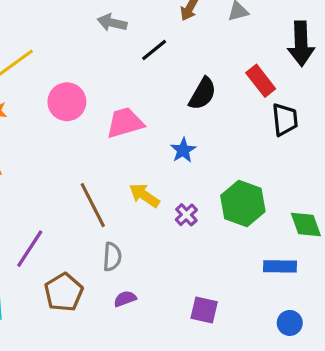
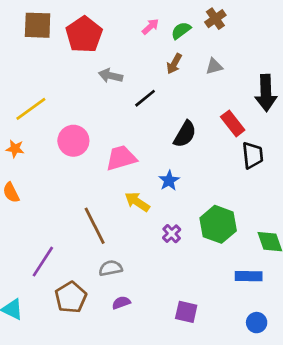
yellow arrow: (144, 195) -> (137, 202), moved
gray semicircle: (112, 257) -> (111, 268), turned -105

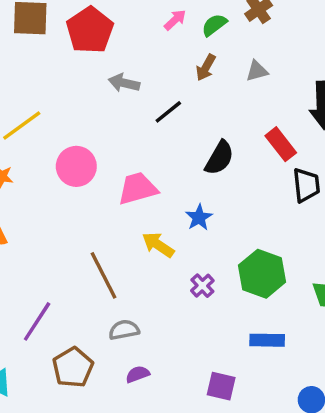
blue rectangle: (249, 276) -> (267, 340), moved

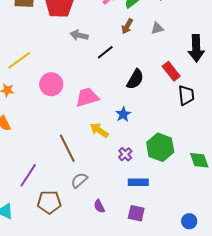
gray semicircle: (124, 330) -> (79, 180), turned -30
blue rectangle: (267, 340) -> (138, 182), moved
brown pentagon: (73, 367) -> (49, 202), turned 30
purple semicircle: (138, 374) -> (99, 206), moved, turned -96

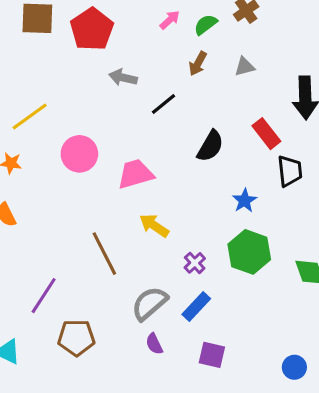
blue star: (123, 114) -> (245, 201), moved
gray semicircle: (79, 180) -> (150, 303), moved, size x1.4
blue rectangle: (138, 182) -> (196, 307), moved, turned -48

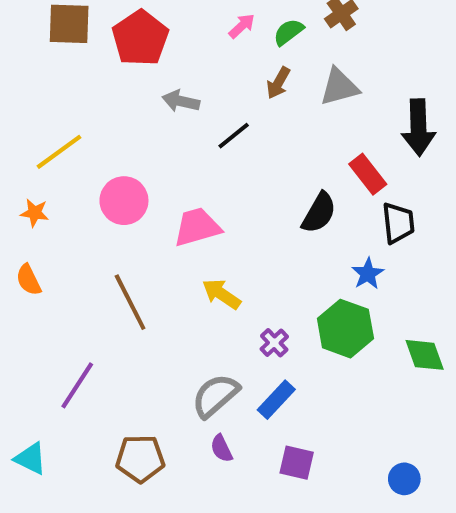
gray triangle: (245, 67) -> (339, 87), size x1.5
black semicircle: (210, 146) -> (319, 213), moved
blue star: (245, 201) -> (368, 274), moved
brown line: (104, 254) -> (130, 302), moved
brown pentagon: (76, 338) -> (140, 459), moved

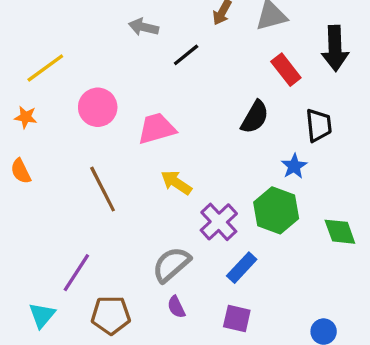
red rectangle: (368, 174) -> (286, 70), moved
purple cross: (274, 343) -> (219, 222), size x1.6
purple line: (77, 385) -> (76, 273), moved
blue rectangle: (276, 400) -> (242, 268), moved
cyan triangle: (31, 459) -> (42, 315), moved, turned 44

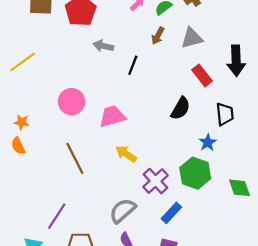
black line: (186, 55) -> (133, 65), turned -30
yellow line: (45, 68) -> (23, 62), moved
orange star: (26, 117) -> (22, 122), moved

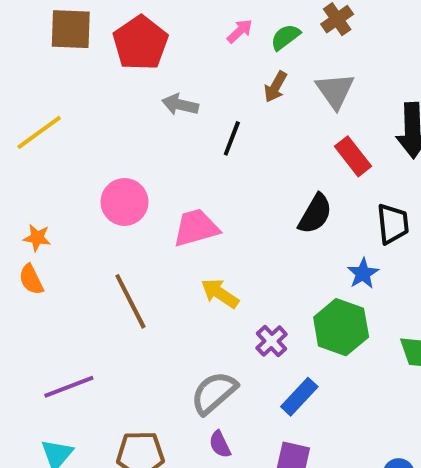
gray triangle: (192, 38) -> (335, 91), turned -50
purple cross: (156, 181) -> (272, 341), size x0.7
purple line: (57, 216) -> (69, 387), moved, turned 36

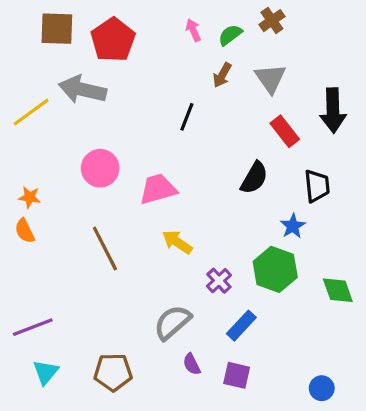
pink arrow: (240, 31) -> (193, 30), turned -70
gray arrow: (180, 105) -> (82, 90), moved, size x1.6
purple line: (69, 387) -> (33, 327), moved
purple semicircle: (220, 444) -> (192, 364), moved

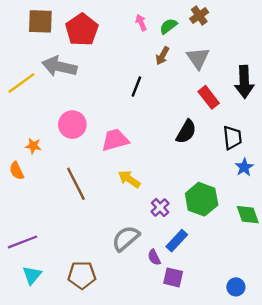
orange star: (30, 197) -> (33, 146), moved
blue star: (293, 226) -> (244, 167), moved
purple semicircle: (192, 364) -> (154, 257), moved

